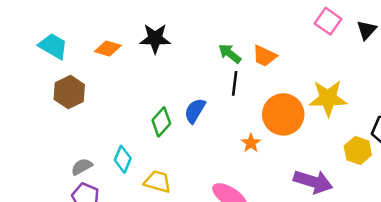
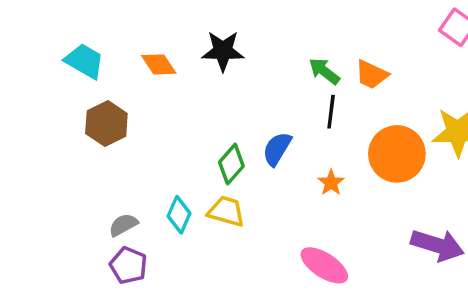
orange diamond: (108, 49) -> (159, 64), turned 40
orange star: (251, 143) -> (331, 183), moved
yellow trapezoid: (158, 182) -> (226, 211), moved

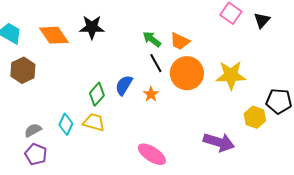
orange diamond: (159, 64) -> (54, 35), size x1.4
black line: (331, 112) -> (156, 63), turned -36
orange circle: (397, 154) -> (187, 73), moved
orange star: (331, 183) -> (151, 94), moved

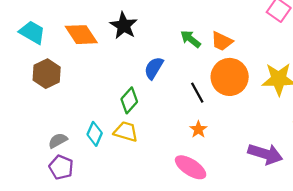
black star: (92, 27) -> (124, 26), turned 30
black line: (156, 63) -> (197, 93), moved
blue semicircle: (124, 85) -> (154, 68), moved
orange star: (151, 94) -> (198, 129), moved

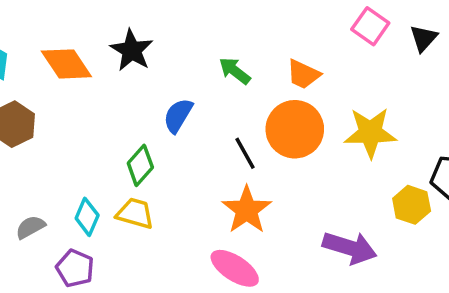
orange trapezoid: (222, 41) -> (303, 74), moved
orange star: (198, 129) -> (247, 210), size x1.8
purple pentagon: (61, 167) -> (75, 268), moved

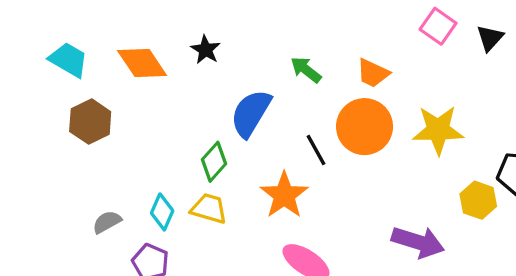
black star: (132, 50) -> (206, 50), size x0.7
blue semicircle: (178, 115) -> (251, 113), size x1.4
orange star: (247, 210) -> (284, 195), moved

